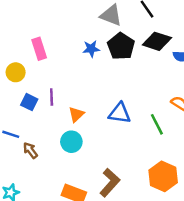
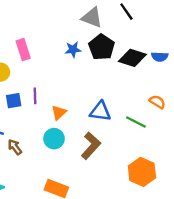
black diamond: (157, 41) -> (132, 58), moved
blue square: (29, 102) -> (14, 101), turned -35
green line: (157, 124) -> (136, 122), turned -36
brown L-shape: (110, 183) -> (91, 146), moved

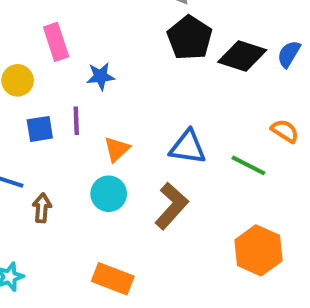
blue star: (73, 50) -> (101, 76), moved
blue semicircle: (160, 57) -> (289, 54), turned 119
brown arrow: (15, 147) -> (42, 208), turned 42

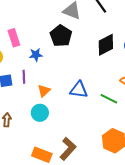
black pentagon: (190, 38) -> (61, 36), moved
black diamond: (242, 56) -> (106, 45), turned -45
brown L-shape: (171, 206) -> (68, 149), moved

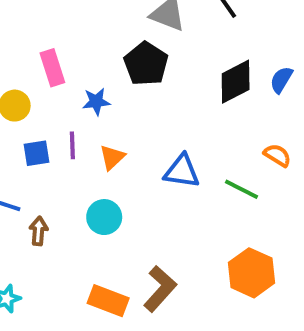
orange triangle: (44, 91) -> (112, 157), moved

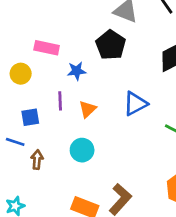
pink rectangle: (52, 68) -> (47, 48), turned -60
blue square: (36, 153) -> (30, 117), moved
blue triangle: (182, 171) -> (135, 104), moved, turned -36

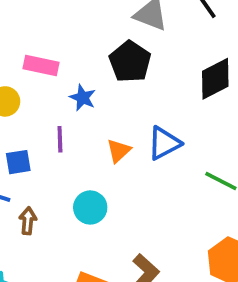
blue star: (77, 71) -> (83, 98), turned 30
orange triangle: (87, 109) -> (119, 151), moved

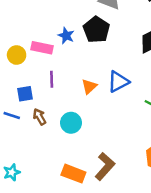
pink rectangle: (41, 65) -> (42, 48), moved
blue star: (83, 98) -> (66, 36), moved
brown arrow: (28, 221) -> (40, 117), moved, turned -35

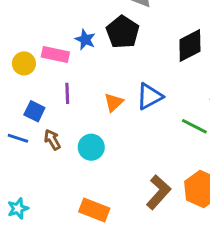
blue square: (25, 94) -> (34, 111), turned 35
brown L-shape: (105, 166) -> (159, 192), moved

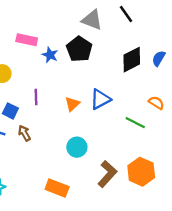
pink rectangle: (55, 54) -> (27, 40), moved
cyan circle: (91, 147) -> (77, 147), moved

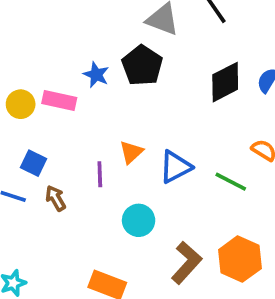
pink rectangle: (27, 40) -> (59, 100), moved
purple line: (36, 97) -> (100, 174), moved
blue triangle: (100, 99) -> (175, 167), moved

